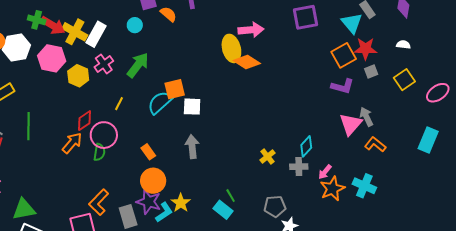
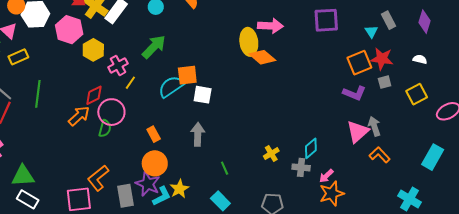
cyan triangle: (352, 23) -> (371, 32), size x0.6
pink cross: (104, 64) -> (118, 65), moved
cyan cross: (364, 186) -> (410, 199), moved
green line: (231, 196) -> (225, 168), moved

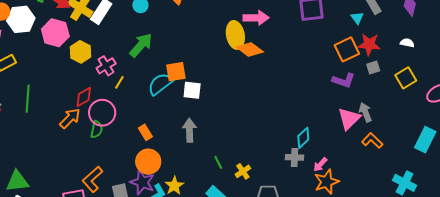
yellow cross: (271, 154) -> (243, 171), moved

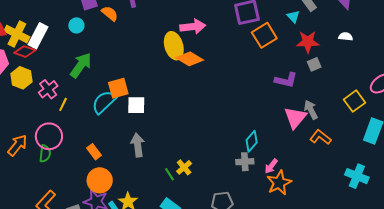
orange square: (347, 49) -> (264, 35), moved
yellow square: (406, 78) -> (354, 101), moved
red diamond: (84, 97) -> (25, 52), moved, turned 55
yellow cross: (243, 171) -> (184, 167), moved

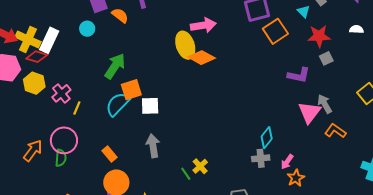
green arrow: (81, 65) -> (115, 66), moved
orange star: (279, 183) -> (296, 178), size x0.7

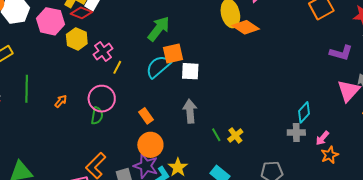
orange arrow: (33, 151) -> (61, 101), moved, size x0.6
green line: (186, 174) -> (216, 135), moved

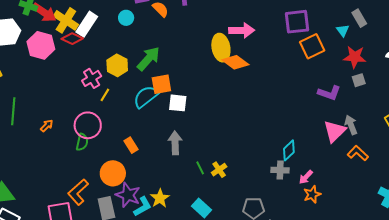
yellow hexagon: (77, 39) -> (117, 65), moved
orange circle: (150, 145) -> (113, 173), moved

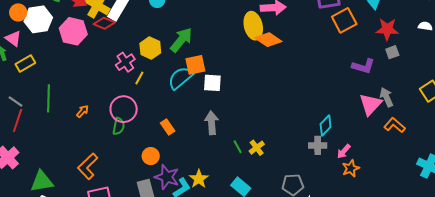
orange circle: (113, 173) -> (151, 156), size x0.7
orange L-shape: (78, 192) -> (88, 166), moved

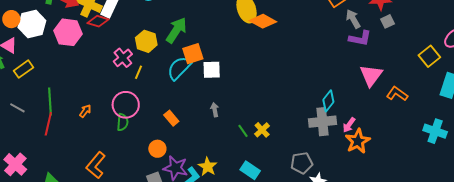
gray arrow: (386, 97) -> (353, 19), moved
red line: (18, 120) -> (48, 124), moved
gray arrow: (212, 123) -> (215, 110), size x0.6
gray cross: (318, 145) -> (323, 122), size x1.5
orange star: (351, 168) -> (358, 141), size x1.4

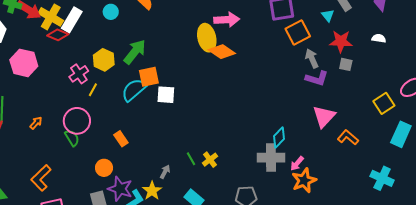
gray square: (388, 21) -> (346, 64), turned 32
pink hexagon: (68, 32) -> (24, 63), moved
gray arrow: (215, 110) -> (165, 172), moved, turned 32
green semicircle: (123, 122) -> (72, 138), turned -42

